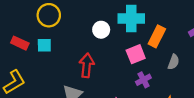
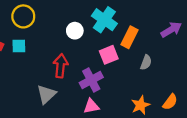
cyan cross: (131, 19) -> (104, 20), turned 35
purple cross: (143, 80) -> (91, 80), moved, size x1.5

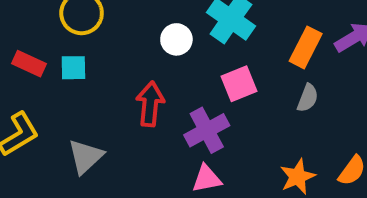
orange rectangle: (130, 37) -> (306, 47), moved
gray triangle: (46, 94) -> (86, 157), moved

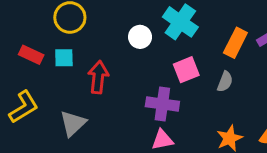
gray semicircle: (308, 98) -> (225, 82), moved
red arrow: (150, 104) -> (98, 77), moved
purple cross: (207, 130) -> (162, 104), turned 36

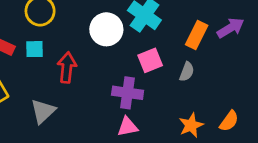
white circle: (140, 37) -> (106, 29), size x1.5

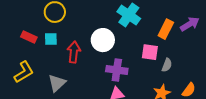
white circle: (106, 29) -> (103, 40), moved
pink square: (150, 60) -> (150, 52), moved, turned 30
gray semicircle: (187, 72) -> (167, 65), moved

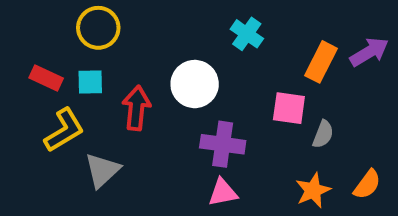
cyan cross: (129, 15) -> (247, 34), size x0.7
yellow L-shape: (24, 72) -> (64, 130), moved

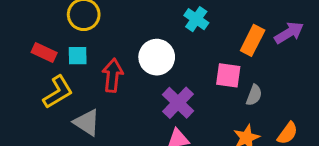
purple cross: (223, 144) -> (178, 103), turned 36
gray triangle: (102, 170) -> (87, 123), turned -44

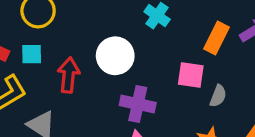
purple cross: (178, 103) -> (138, 104), turned -32

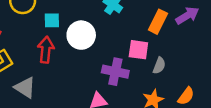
cyan square: (32, 54) -> (52, 20), moved
purple cross: (138, 104) -> (115, 72), moved

